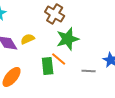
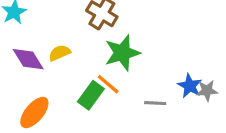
green rectangle: (48, 66) -> (91, 95), turned 42

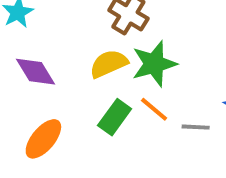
yellow semicircle: (60, 53) -> (109, 64), moved, size x1.4
orange line: (108, 84) -> (154, 109), moved

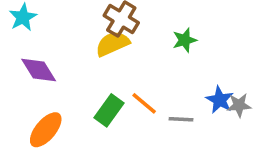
yellow semicircle: (109, 64) -> (112, 44), moved
green star: (154, 64) -> (185, 40), moved, size x0.6

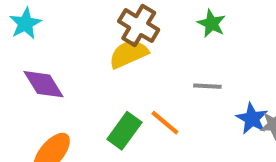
green star: (185, 40) -> (211, 24), moved, turned -30
gray line: (181, 119) -> (207, 86), moved

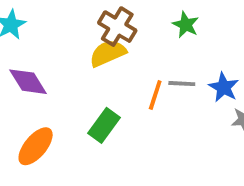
blue star: (252, 119) -> (224, 87), moved
orange line: (165, 123) -> (155, 95), moved, turned 68

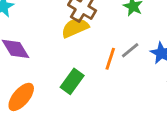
gray line: (182, 84) -> (130, 50), turned -42

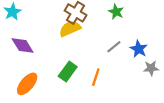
orange line: (110, 59) -> (96, 77), moved

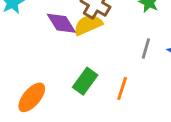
purple diamond: (23, 46) -> (61, 23), moved
gray line: (114, 47) -> (146, 48), turned -35

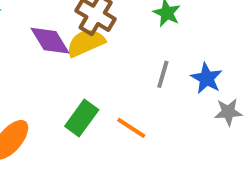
orange line: (122, 88) -> (131, 128), turned -75

